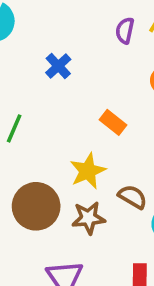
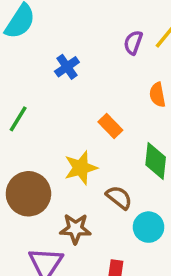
brown star: (88, 218) -> (75, 229), moved

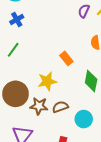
blue cross: (67, 67) -> (17, 19), moved
brown semicircle: (119, 197) -> (60, 107), moved, turned -63
brown star: (75, 229) -> (39, 106), moved

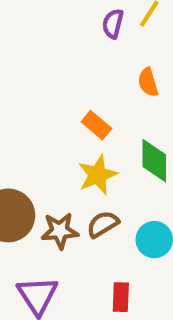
yellow star: (47, 81) -> (98, 175), moved

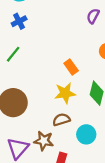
brown star: (60, 231) -> (44, 141), moved

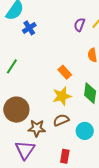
blue cross: (19, 21) -> (29, 28), moved
brown star: (44, 141) -> (37, 128), moved

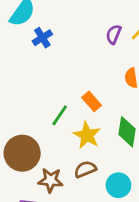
green line: (12, 66) -> (60, 115), moved
yellow star: (62, 96) -> (87, 135), turned -30

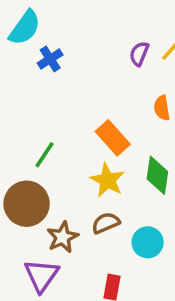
orange rectangle: (92, 101) -> (113, 138), size x1.4
green line: (60, 115) -> (45, 155), moved
brown star: (51, 180) -> (63, 237), turned -30

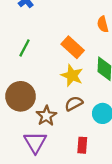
green line: (45, 155) -> (25, 48), moved

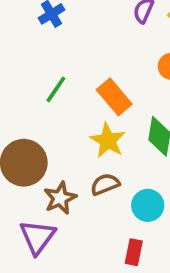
green line: (25, 48) -> (56, 89), moved
red rectangle: (82, 145) -> (134, 252), moved

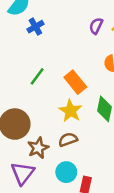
cyan circle: (148, 205) -> (66, 172), moved

